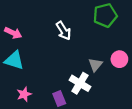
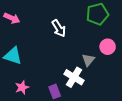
pink arrow: (13, 33) -> (12, 18), moved
pink circle: (119, 59) -> (108, 47), moved

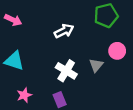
white arrow: (59, 28) -> (64, 31), turned -84
white cross: (74, 77) -> (66, 71), moved

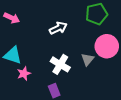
pink circle: (117, 51) -> (107, 46), size x1.5
pink star: (24, 95) -> (24, 74), moved

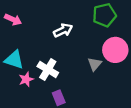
white cross: (60, 64) -> (48, 70), moved

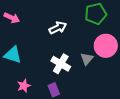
white cross: (48, 70) -> (61, 64), moved
pink star: (26, 79) -> (24, 86), moved

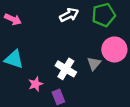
white arrow: (58, 28) -> (69, 15), moved
pink star: (24, 86) -> (36, 84), moved

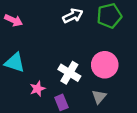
pink circle: (114, 49) -> (105, 65), moved
gray triangle: (94, 63) -> (99, 97), moved

